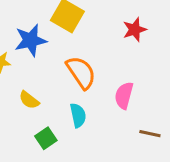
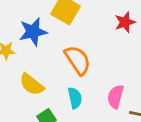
pink semicircle: (124, 95) -> (116, 97), moved
yellow semicircle: (29, 100) -> (32, 84), size x1.4

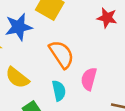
red star: (125, 22) -> (107, 18), turned 30
pink semicircle: (116, 97) -> (89, 79), moved

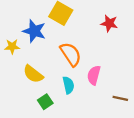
blue star: (19, 27) -> (34, 31), turned 30

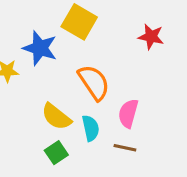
yellow semicircle: (33, 74) -> (56, 117), moved
brown line: (120, 98) -> (125, 148), moved

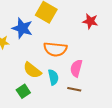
orange semicircle: (94, 82) -> (55, 49), turned 130
green square: (56, 153) -> (23, 91), moved

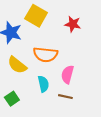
red star: (90, 21) -> (73, 24), moved
yellow semicircle: (32, 70) -> (17, 65), moved

